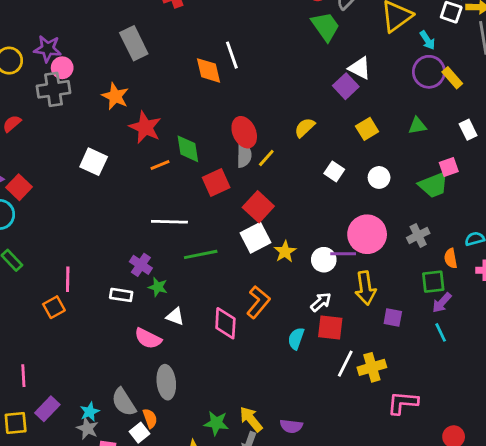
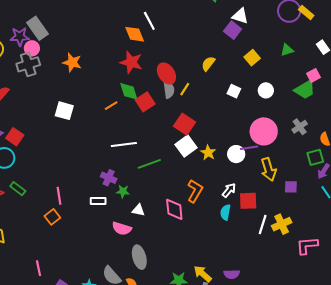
gray rectangle: (134, 43) -> (37, 28), moved
red star: (145, 127) -> (131, 62), moved
red square: (216, 183) -> (145, 102), moved
white arrow: (321, 302) -> (229, 190), moved

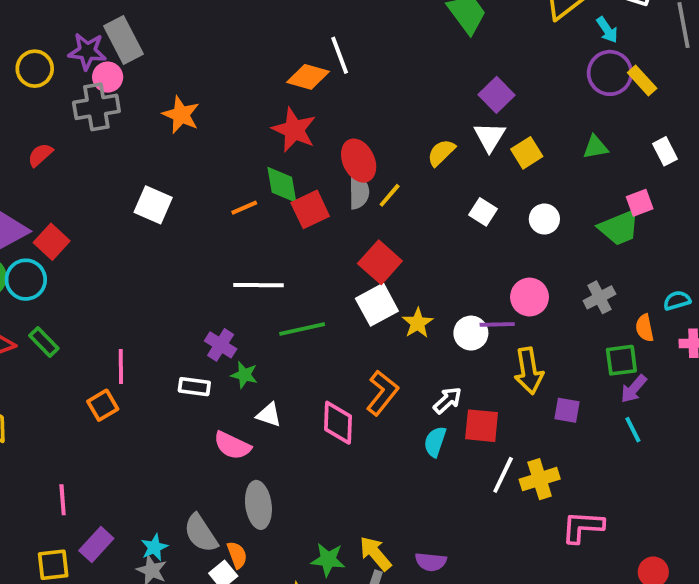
white triangle: (240, 16) -> (490, 137), moved, turned 36
orange diamond: (135, 34) -> (308, 77), turned -60
pink circle: (264, 131) -> (530, 297), size x0.7

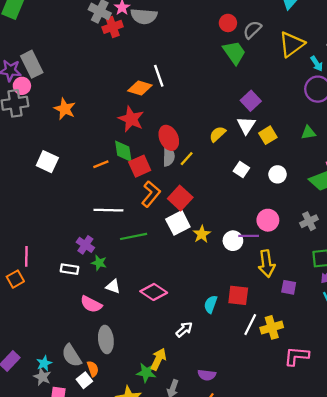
orange L-shape: (382, 393) -> (151, 194), moved
white arrow: (448, 400) -> (184, 329), moved
pink diamond: (338, 423) -> (154, 292), turned -60
yellow arrow: (375, 553) -> (158, 359), moved, turned 65

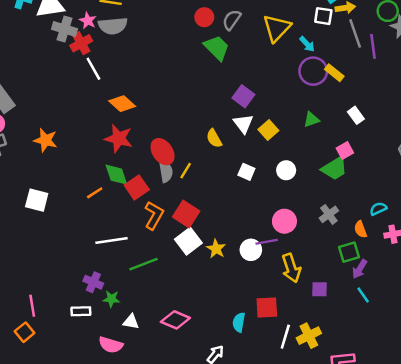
white line: (159, 76) -> (93, 69), moved
orange diamond: (140, 88) -> (122, 104), turned 35
yellow semicircle: (217, 134) -> (214, 138), turned -66

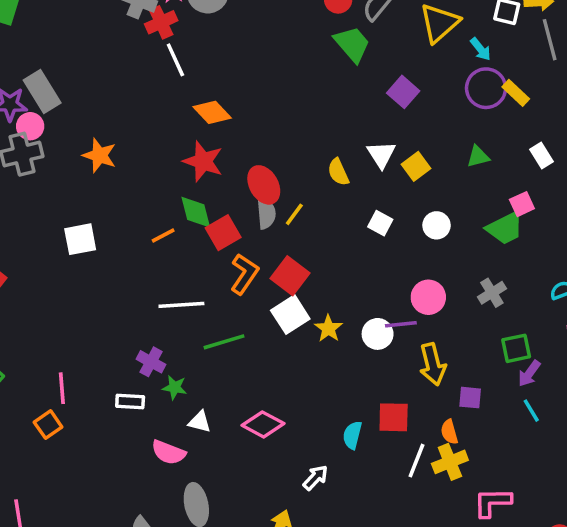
purple square: (243, 96) -> (403, 92), moved
white square: (37, 200) -> (80, 239), turned -30
orange semicircle: (360, 229) -> (449, 432), moved

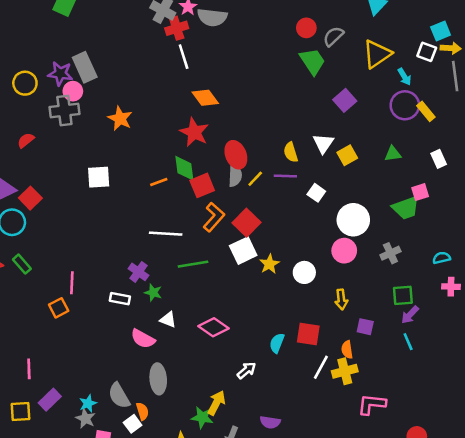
white circle: (437, 225) -> (353, 220), moved, size x1.6
purple line: (401, 324) -> (285, 176), moved
yellow arrow: (433, 364) -> (341, 299), size x0.7

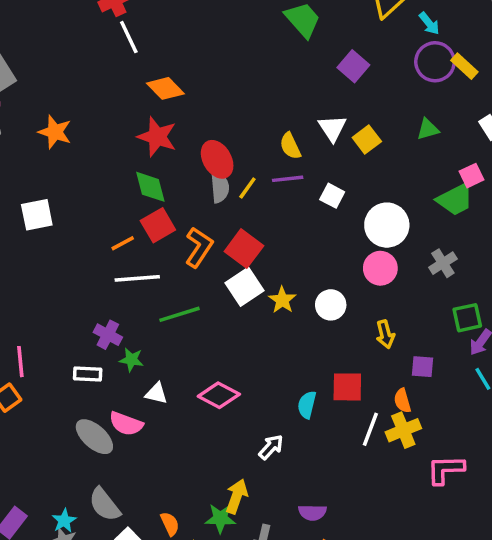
orange line: (159, 182) -> (123, 243), moved
red square: (202, 185) -> (158, 225), moved
gray ellipse: (158, 379) -> (94, 437), moved, turned -36
orange semicircle: (142, 411) -> (170, 524), moved

